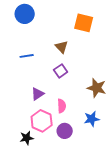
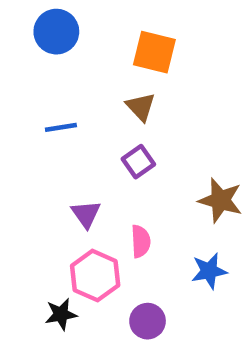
orange square: (84, 23) -> (154, 52), moved
purple triangle: (38, 94) -> (86, 214), turned -32
purple circle: (65, 131) -> (148, 321), moved

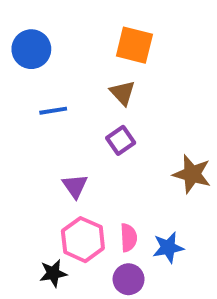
blue circle: (56, 32) -> (31, 49), moved
pink semicircle: (141, 241) -> (129, 238), moved
blue star: (209, 271) -> (168, 247), moved

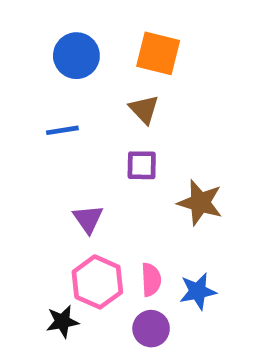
blue circle: (31, 49) -> (76, 56), moved
purple square: (121, 140) -> (142, 165), turned 36
brown star: (192, 174) -> (200, 203), moved

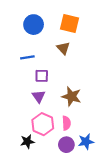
purple square: (142, 165) -> (42, 76), moved
brown star: (200, 203) -> (72, 96), moved
blue star: (198, 291) -> (86, 142), moved

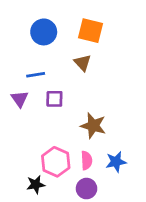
purple triangle: (39, 96) -> (20, 99), moved
blue star: (86, 142) -> (116, 162), moved

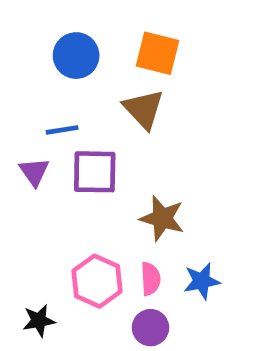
brown triangle: (83, 63) -> (144, 109), size x1.4
purple square: (54, 99) -> (95, 172), size x1.5
black star: (36, 185) -> (39, 321), moved

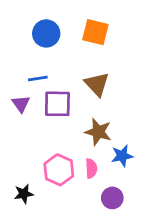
brown triangle: (144, 109) -> (97, 84), moved
blue star: (202, 281) -> (122, 156), moved
purple circle: (150, 328) -> (112, 198), moved

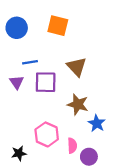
orange square: (95, 32) -> (58, 26), moved
blue circle: (46, 33) -> (17, 28), moved
blue star: (122, 156) -> (97, 123), turned -30
pink semicircle: (91, 168) -> (72, 146), moved

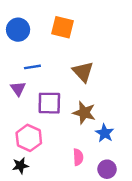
purple square: (46, 82) -> (49, 103), moved
pink hexagon: (47, 134) -> (29, 138), moved
purple circle: (89, 157) -> (107, 169), moved

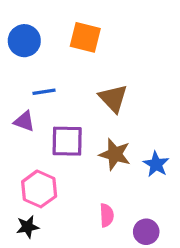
purple triangle: (18, 89) -> (24, 121), turned -35
blue star: (105, 133) -> (156, 164), moved

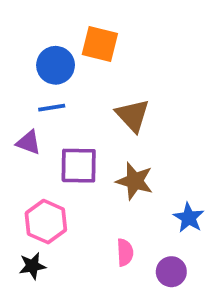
blue circle: (24, 41) -> (56, 65), moved
blue star: (156, 164) -> (189, 218), moved

